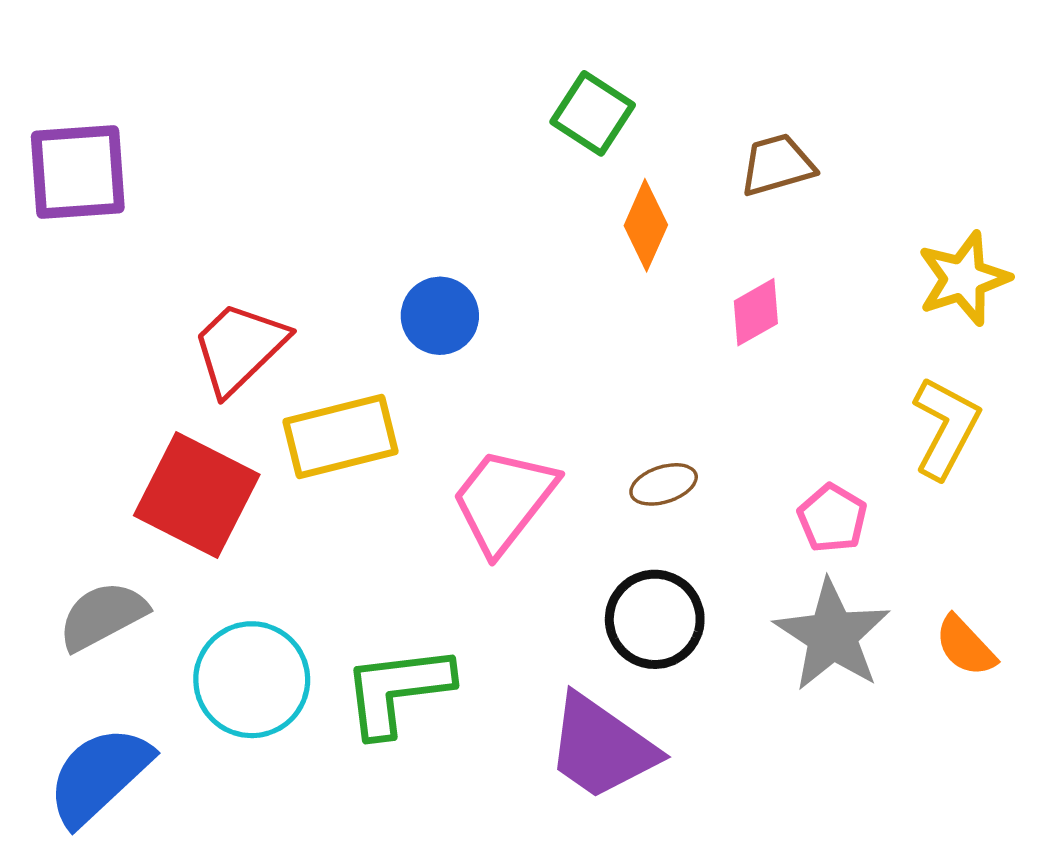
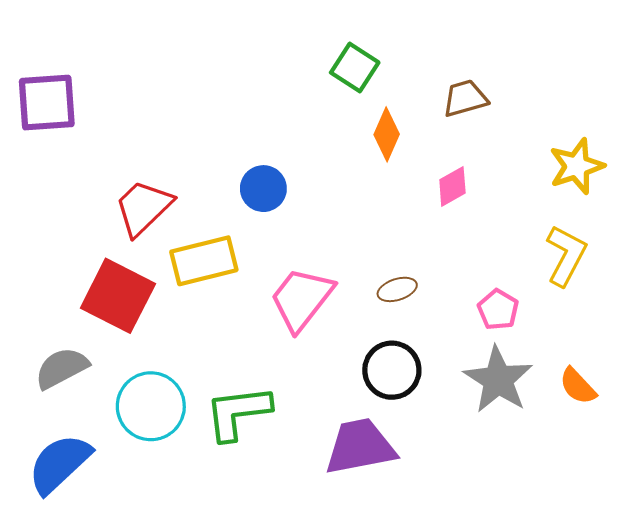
purple trapezoid: (601, 747) -> (360, 447), turned 134

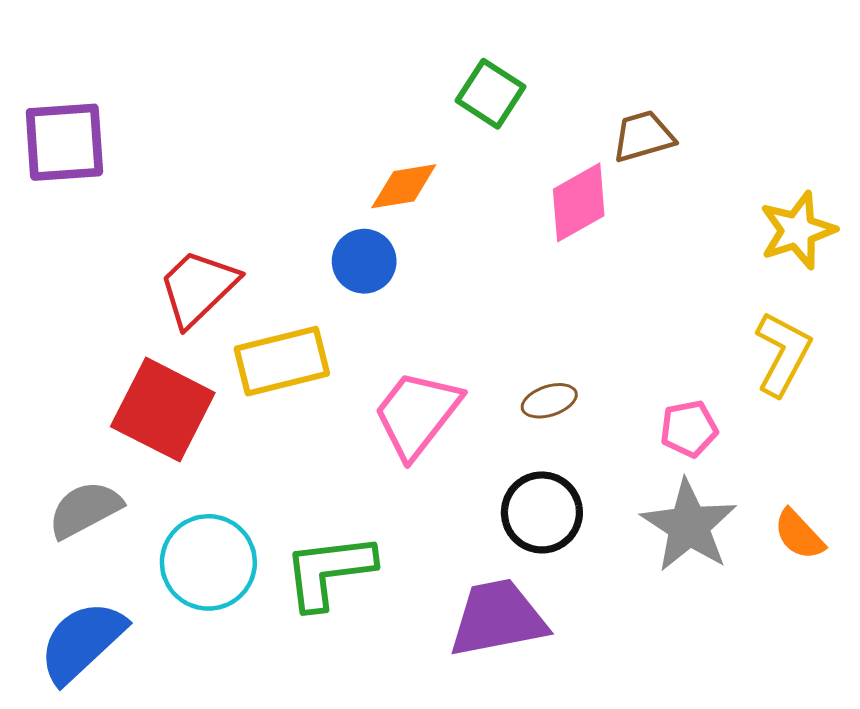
orange diamond: (387, 134) -> (404, 186), moved, turned 57
pink diamond: (452, 186) -> (579, 202), moved, size x1.4
pink pentagon: (498, 310) -> (689, 429), turned 30

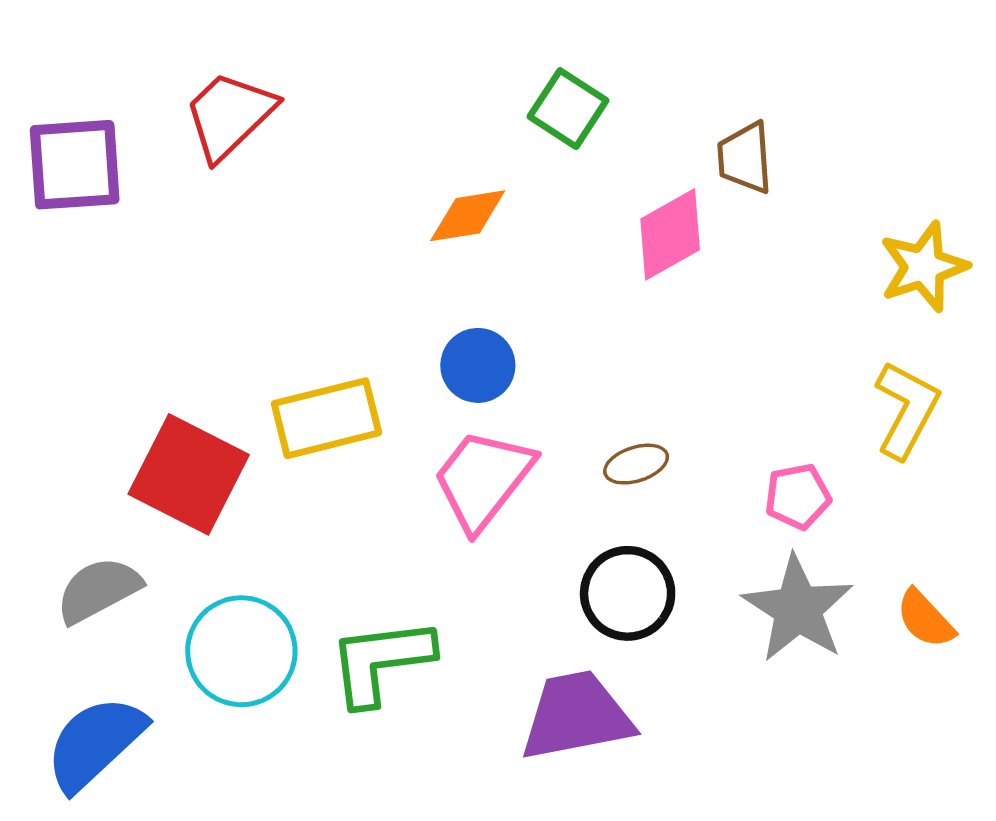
brown trapezoid: (643, 136) -> (745, 158), turned -78
blue circle: (364, 261) -> (478, 365), moved
red trapezoid: (198, 288) -> (229, 115), moved

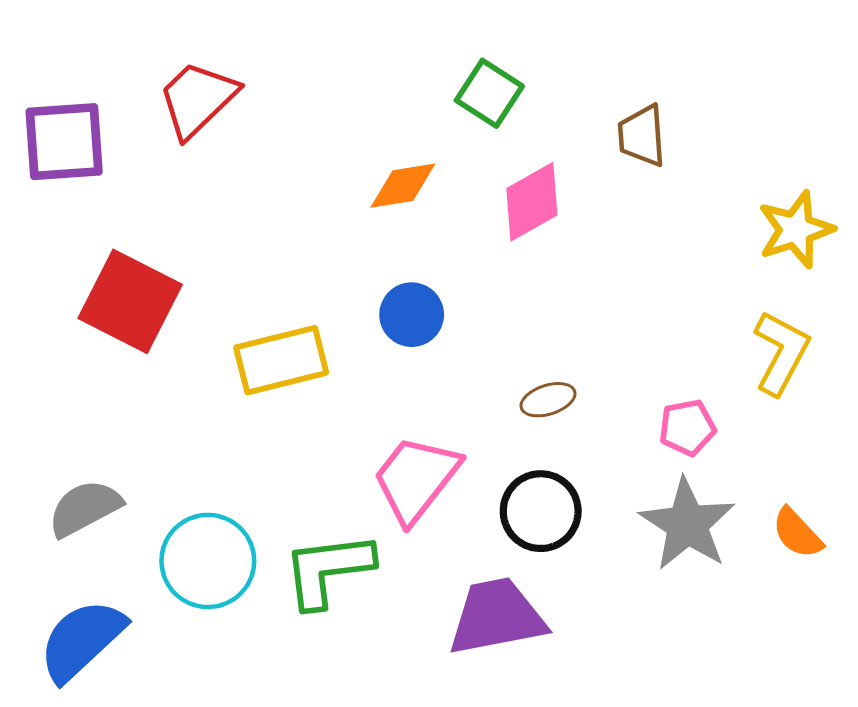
pink diamond: (670, 234) -> (532, 202), moved
red square: (189, 474) -> (130, 301), moved
pink trapezoid: (483, 479) -> (416, 479), moved

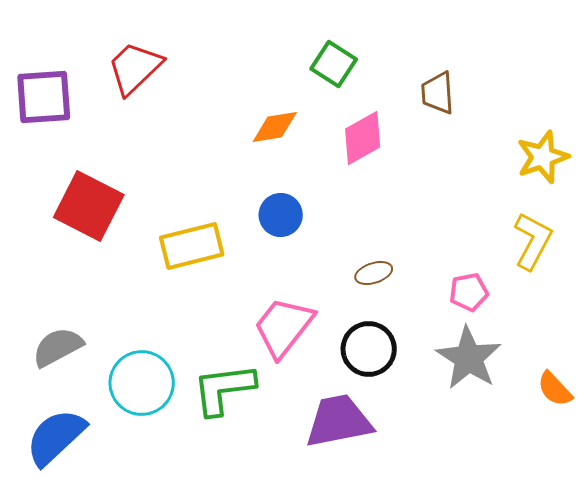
orange semicircle: (797, 533) -> (555, 389), moved

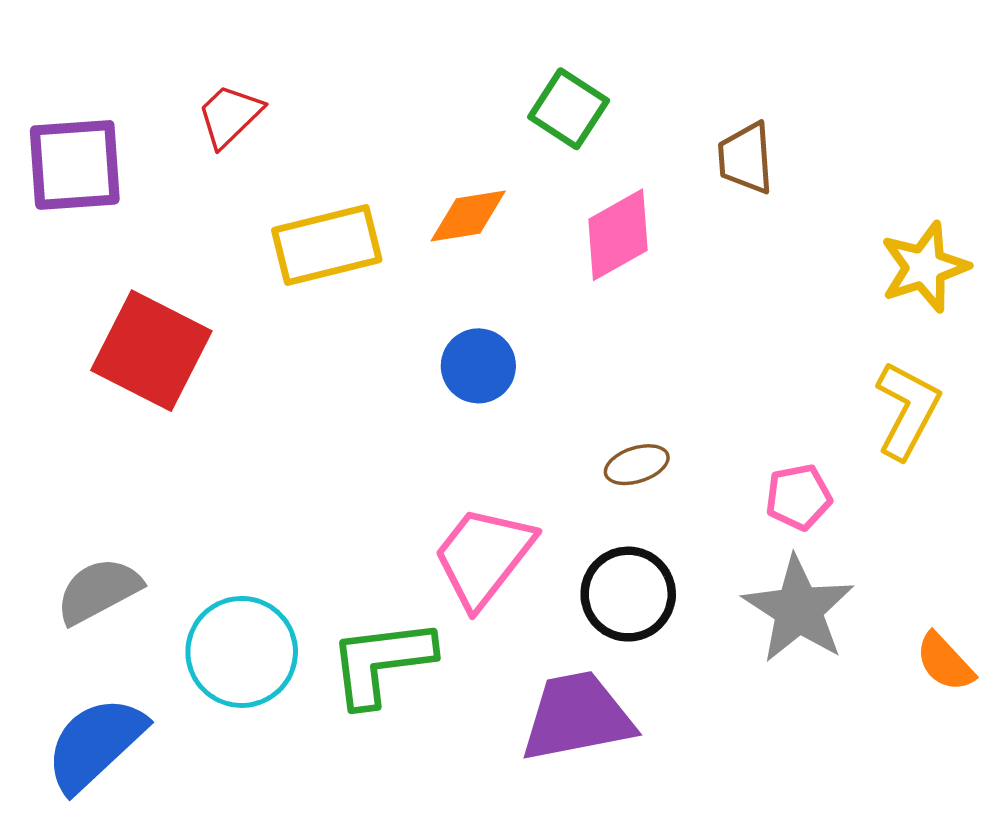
red trapezoid: (135, 68) -> (230, 116), size x0.7
yellow rectangle: (192, 246) -> (327, 245), moved

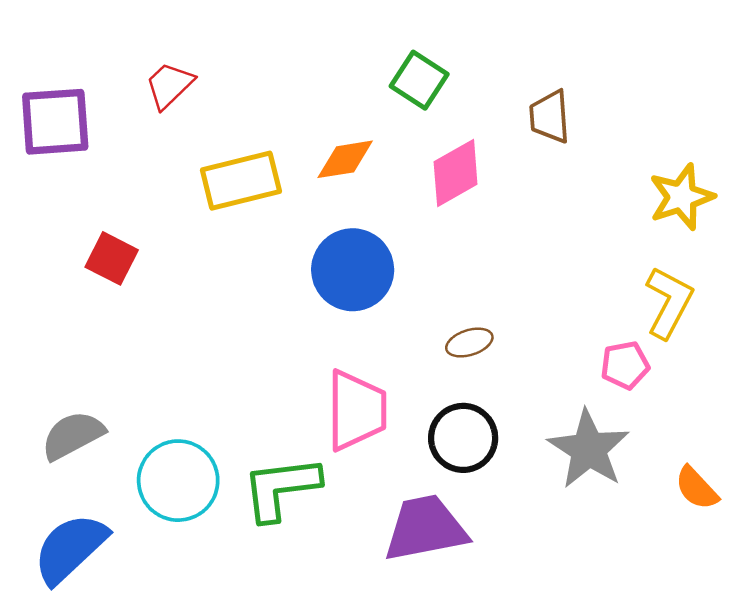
red square: (151, 351) -> (112, 258), size x0.6
blue circle: (478, 366) -> (353, 270), size x1.5
pink pentagon: (798, 497) -> (625, 365), moved
pink trapezoid: (483, 557) -> (356, 410), turned 142

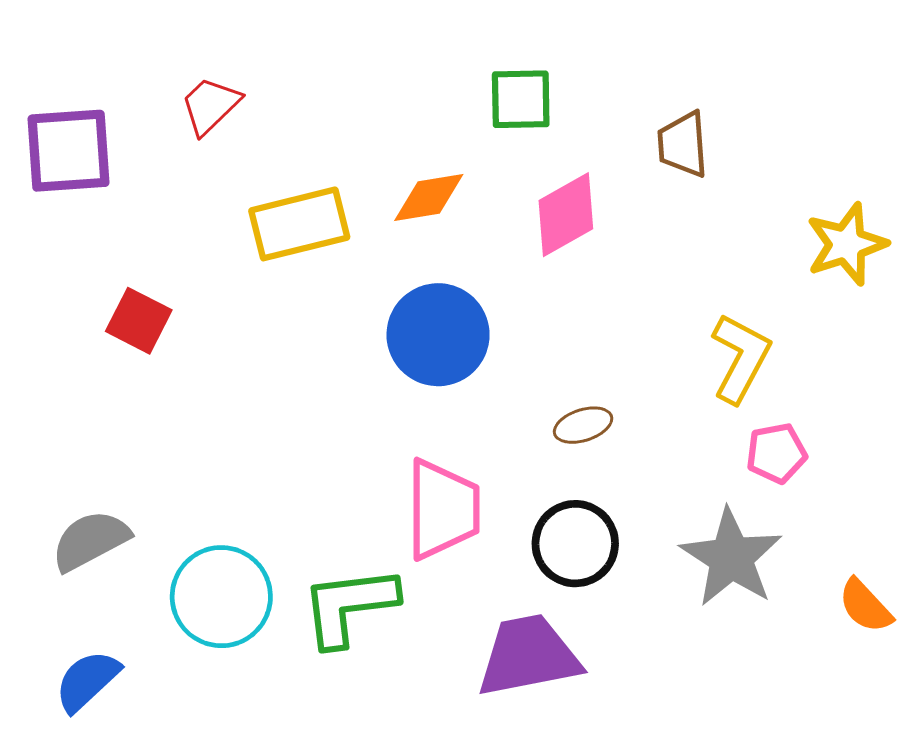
green square: (419, 80) -> (521, 99), turned -34
yellow L-shape: (669, 302) -> (741, 358), moved
blue semicircle: (70, 548) -> (87, 681), size x0.7

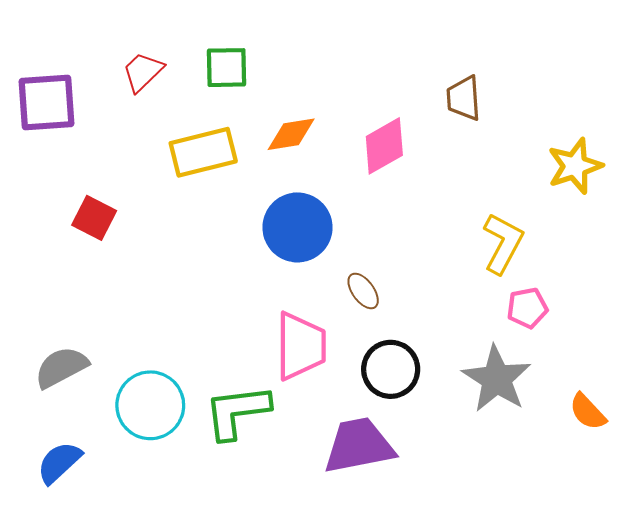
green square: (521, 99) -> (227, 68), moved
brown ellipse: (583, 425) -> (363, 291), moved, turned 72

